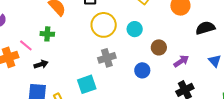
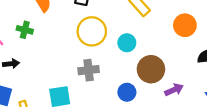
brown circle: (159, 47) -> (151, 69), size x1.5

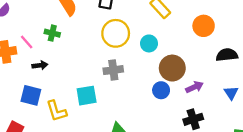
blue circle: (127, 92) -> (161, 90), moved

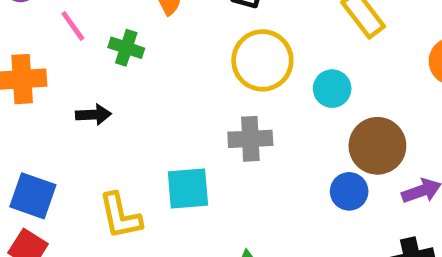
pink line: (27, 42) -> (73, 26), moved
blue square: (31, 95) -> (33, 196), moved

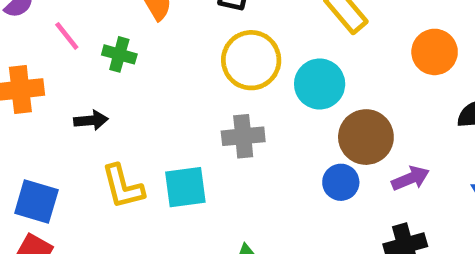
cyan circle: (332, 89) -> (320, 84), size x1.4
yellow L-shape: (120, 216) -> (123, 187), moved

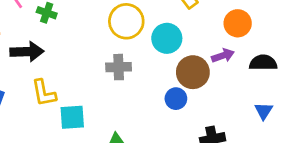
black arrow: (91, 120) -> (27, 52), size x1.6
purple arrow: (410, 178) -> (223, 56), moved
cyan square: (185, 187) -> (72, 117), moved

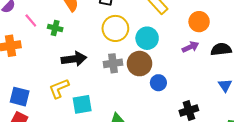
black arrow: (27, 52) -> (74, 59), moved
brown circle: (193, 72) -> (139, 64), moved
yellow L-shape: (44, 93) -> (59, 88), turned 85

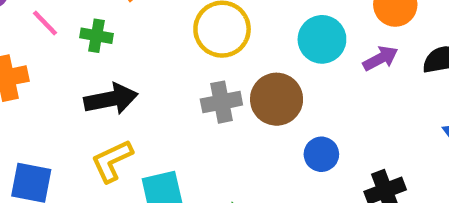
cyan circle: (147, 38) -> (322, 39), moved
black arrow: (74, 59) -> (111, 99), moved
blue circle: (158, 83) -> (321, 154), moved

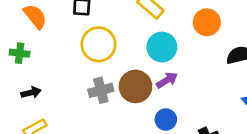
purple arrow: (380, 58) -> (167, 80), moved
black arrow: (111, 99) -> (31, 93), size x0.6

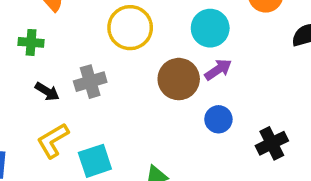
gray cross: (101, 90) -> (90, 82), moved
black arrow: (31, 93) -> (47, 92), turned 48

